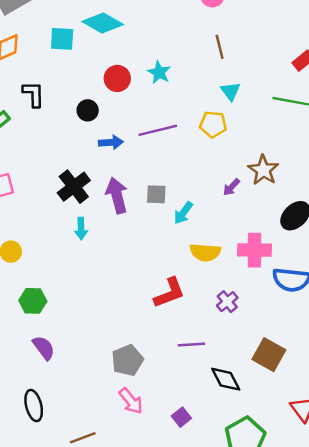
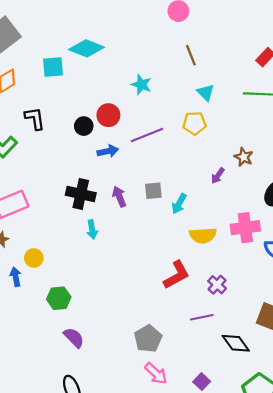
red circle: (117, 78) -> (108, 115), moved
brown star: (263, 170) -> (244, 157), size x0.7
black cross: (74, 187) -> (81, 194), turned -32
purple arrow: (117, 195) -> (119, 196), size x0.7
purple cross: (227, 302) -> (217, 285), moved

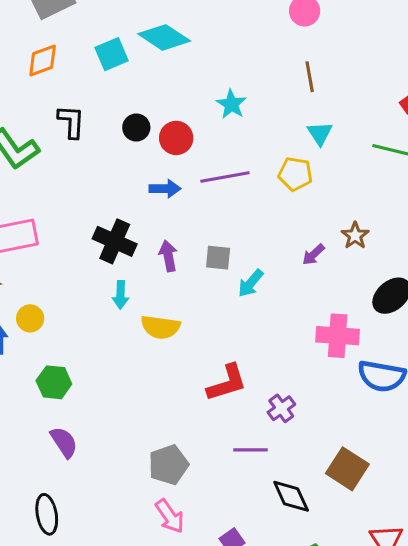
cyan square: (53, 67) -> (112, 54), turned -30
black circle: (84, 126) -> (136, 128), moved
yellow semicircle: (203, 235) -> (160, 327), moved

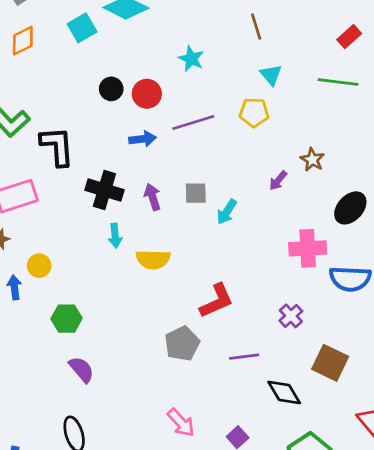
black L-shape: (71, 122) -> (57, 146), moved, size x1.4
purple cross: (281, 408) -> (291, 316), moved
gray pentagon: (168, 465) -> (182, 344), moved

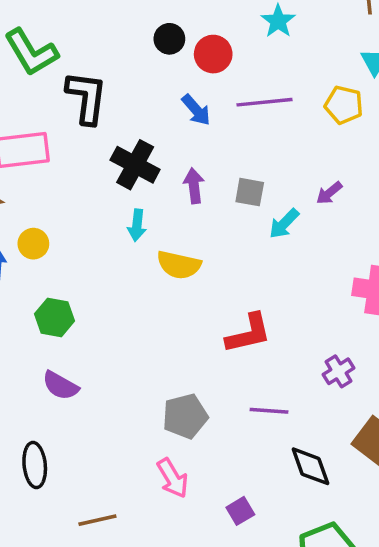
blue arrow: (142, 139) -> (196, 110), turned 45
purple arrow: (278, 181) -> (329, 193), moved
gray pentagon: (182, 344) -> (185, 416), moved
purple semicircle: (81, 369) -> (60, 386), turned 148

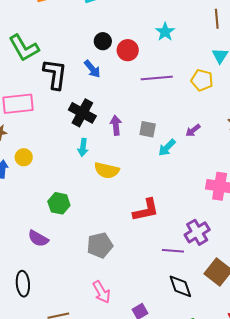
blue arrow: (196, 110) -> (92, 69), moved
green hexagon: (54, 317) -> (59, 203), moved
purple cross: (339, 371) -> (197, 232), size x1.4
purple line: (269, 411) -> (173, 251), moved
gray pentagon: (185, 416) -> (100, 245), moved

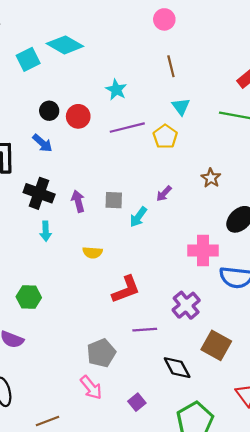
purple line: (157, 78) -> (127, 128), moved
yellow pentagon: (202, 80) -> (165, 137), turned 30
yellow semicircle: (107, 170) -> (92, 253), moved, size x0.7
gray pentagon: (100, 245) -> (101, 353), moved
purple line: (173, 251) -> (145, 330), moved

